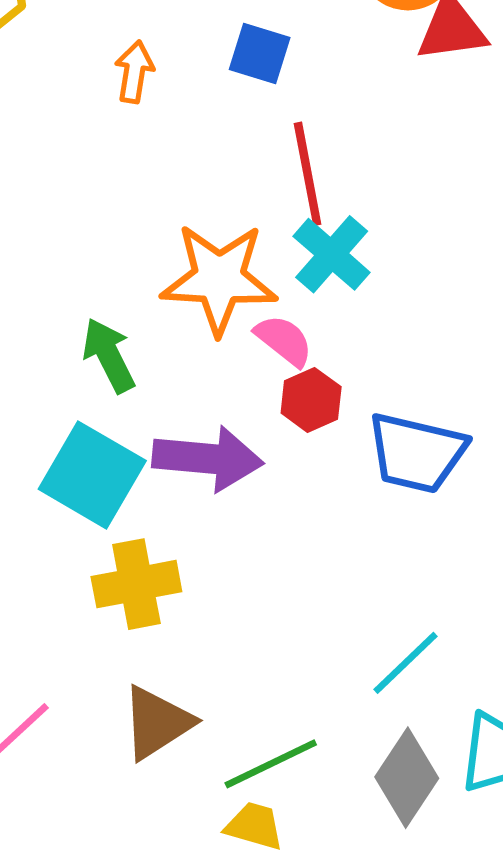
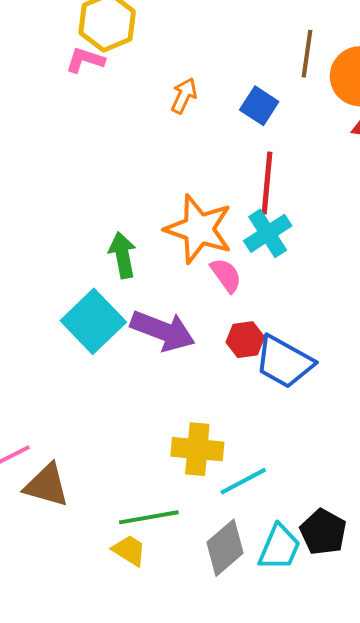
red hexagon: (311, 400) -> (245, 340), moved
yellow cross: (136, 584) -> (197, 449), moved
brown triangle: (157, 723) -> (47, 485), moved, turned 33

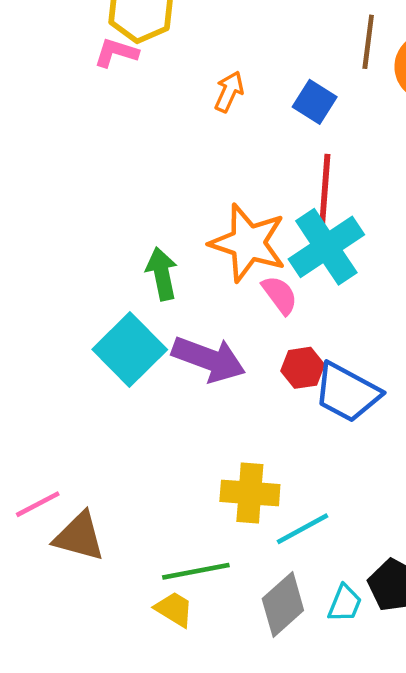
cyan cross: (268, 233) -> (326, 247), size x1.4
cyan trapezoid: (279, 547) -> (345, 603), size x0.7

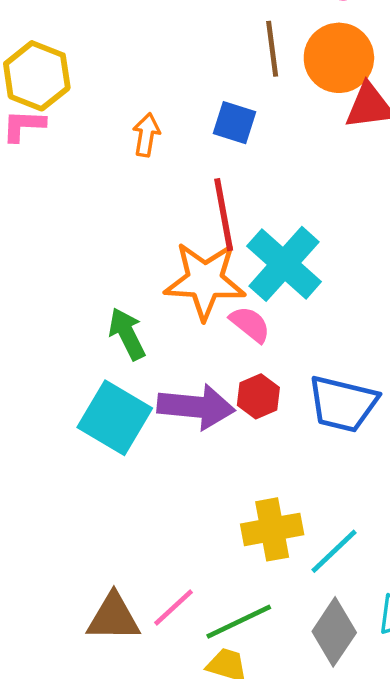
red line: (325, 190) -> (224, 215), moved
red hexagon: (303, 368) -> (258, 396), moved
pink line: (38, 504) -> (173, 607), moved

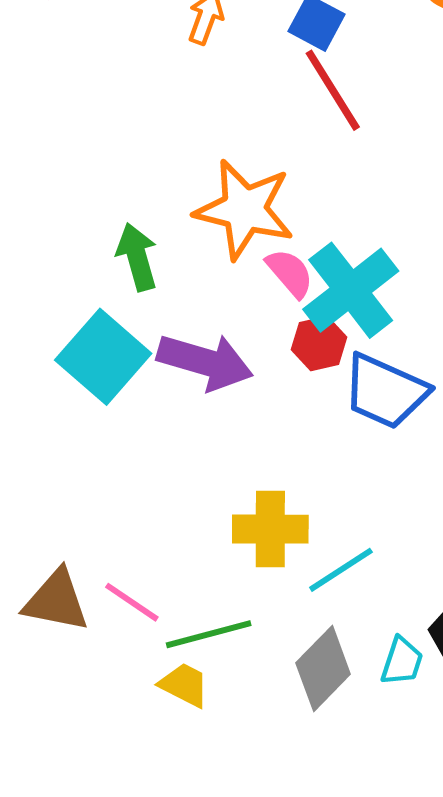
red line: (224, 215) -> (333, 90), moved, turned -32
cyan cross: (284, 264) -> (351, 290), moved
red hexagon: (258, 396) -> (319, 343), moved
pink line: (173, 607) -> (132, 602), turned 66

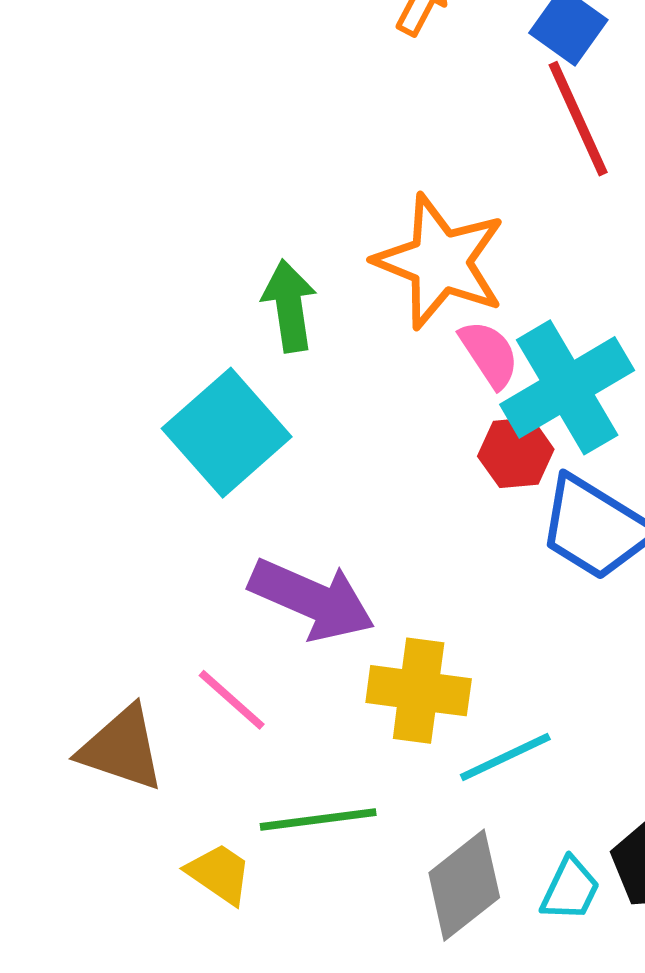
purple arrow: (205, 362) -> (312, 600), moved
pink line: (132, 602) -> (232, 700), moved
yellow trapezoid: (184, 685) -> (219, 874), moved

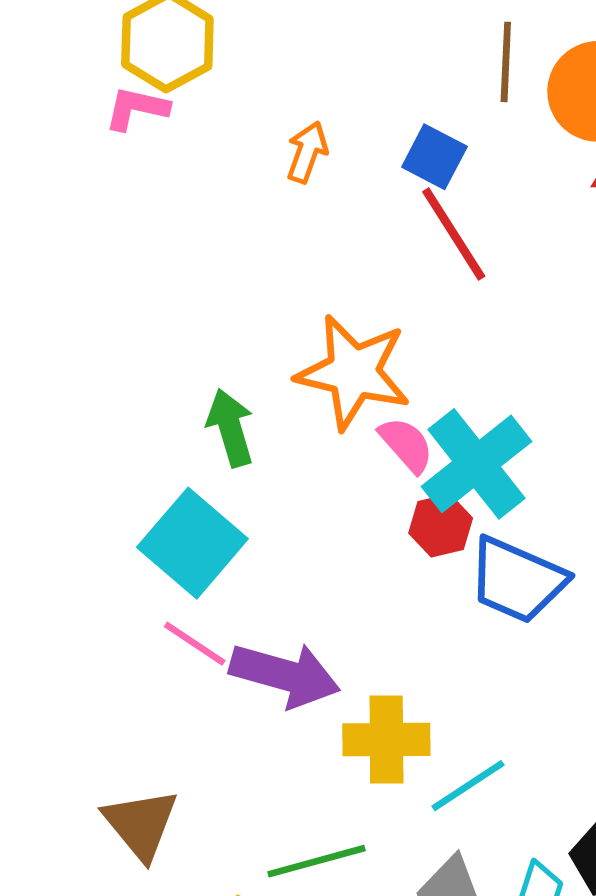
pink line: (232, 700) -> (195, 644), moved
brown triangle: (122, 748) -> (141, 824), turned 40

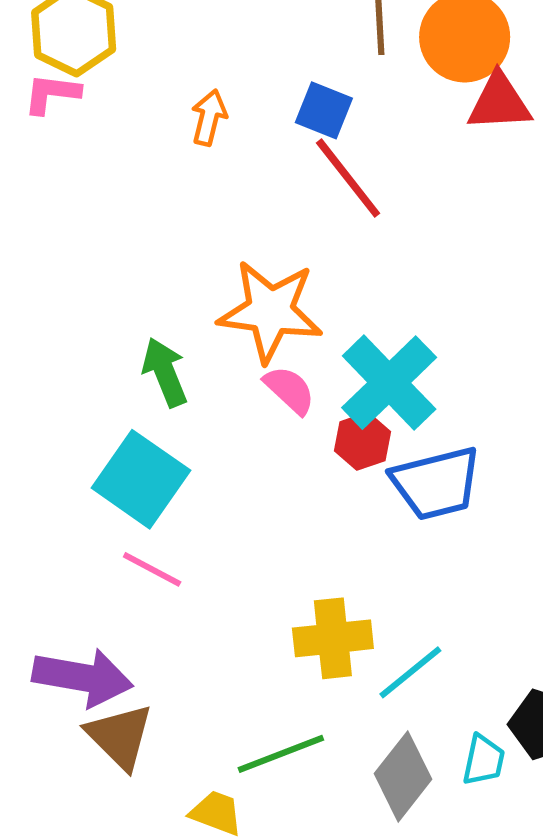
pink semicircle: (406, 445) -> (289, 390), moved
blue trapezoid: (517, 580) -> (436, 483), turned -32
purple arrow: (285, 675) -> (83, 677), moved

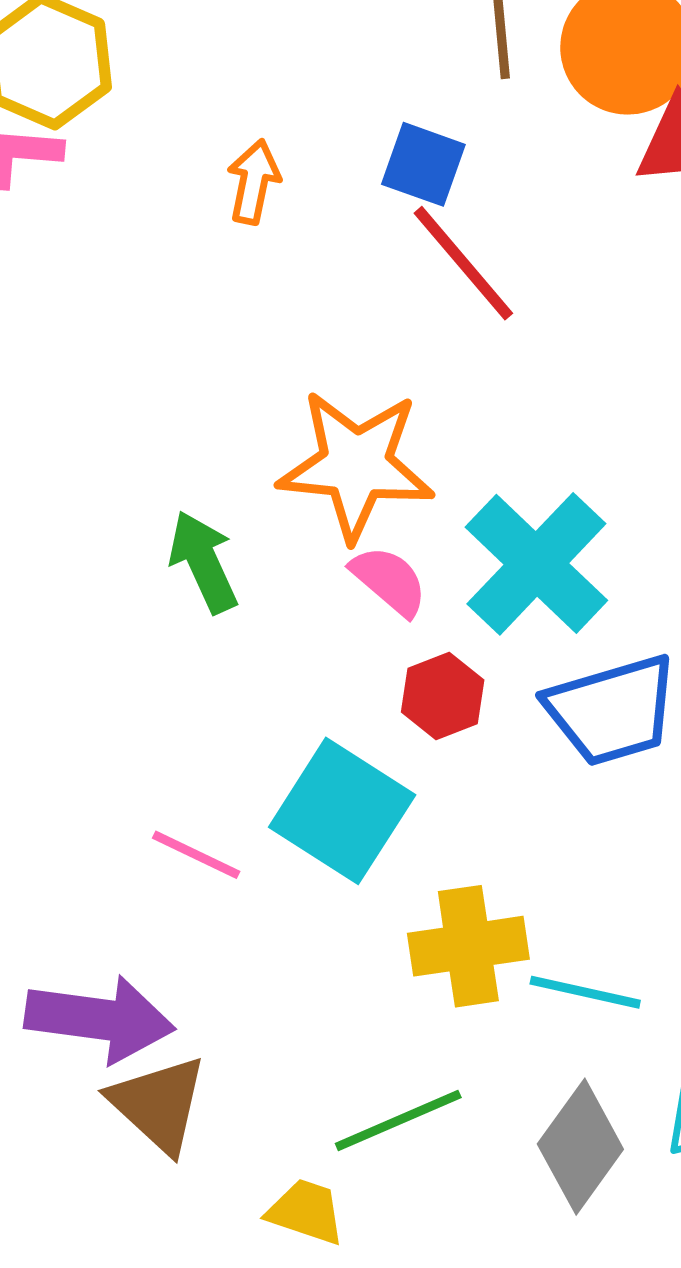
red hexagon: (362, 441) -> (443, 696), moved
cyan square: (141, 479) -> (342, 811), moved
cyan line: (410, 672) -> (585, 992), turned 54

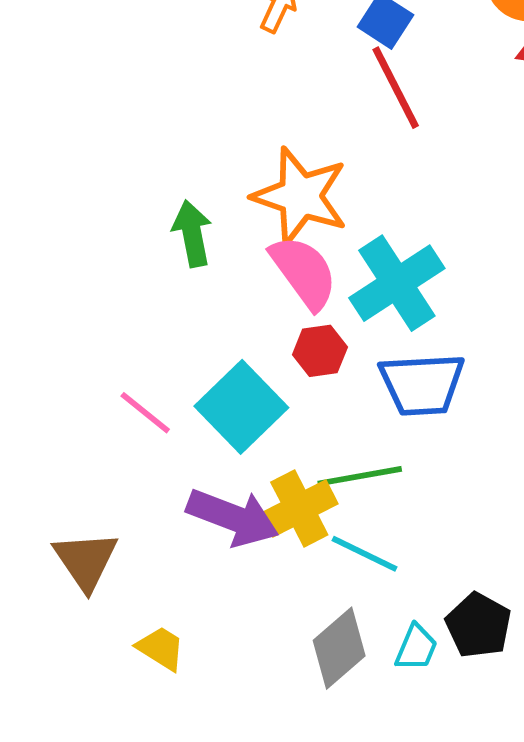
pink semicircle: (389, 581) -> (304, 272), size x1.5
yellow cross: (468, 946) -> (299, 508), turned -32
purple arrow: (100, 1019) -> (233, 517), moved
green line: (398, 1121) -> (360, 476), moved

